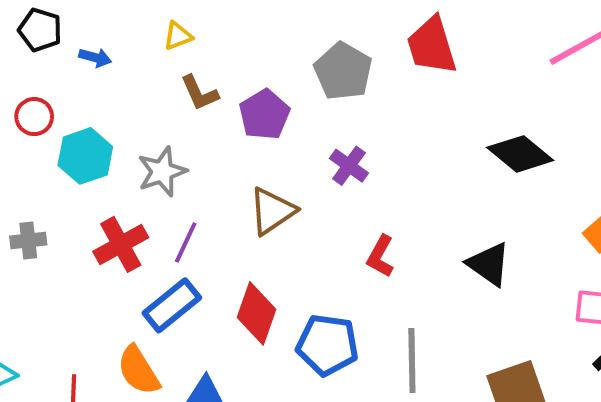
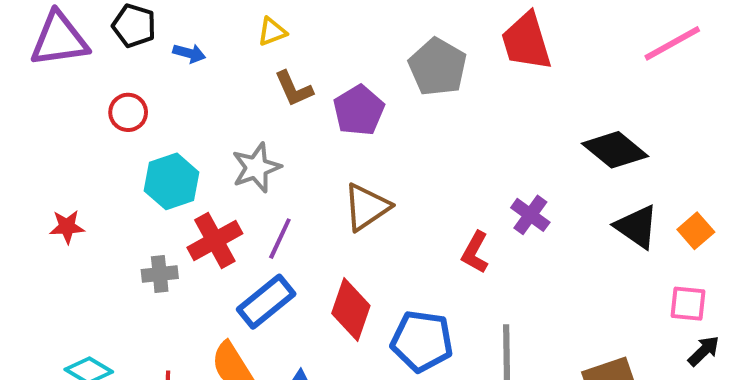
cyan hexagon: (85, 156) -> (172, 181), moved
purple cross: (349, 166) -> (530, 215), moved
gray cross: (28, 241) -> (160, 274), moved
black triangle: (489, 264) -> (637, 227), moved

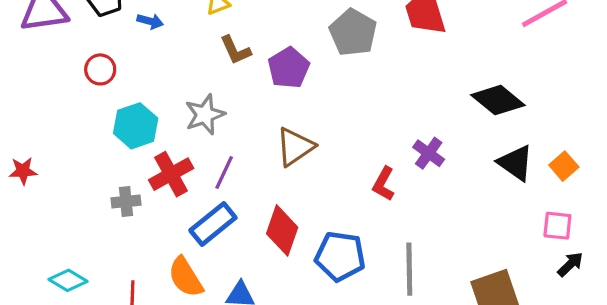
red star: (67, 227) -> (23, 171), moved

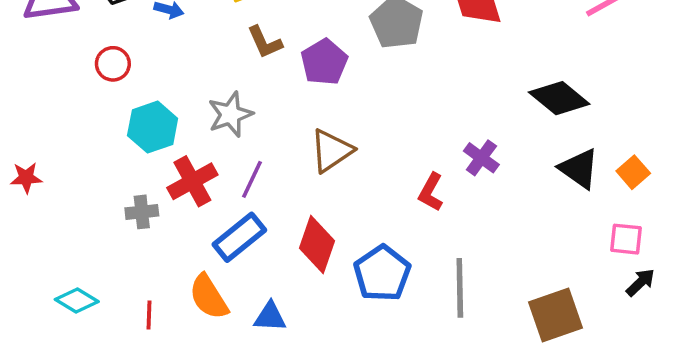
blue pentagon: (340, 256) -> (382, 273), turned 30

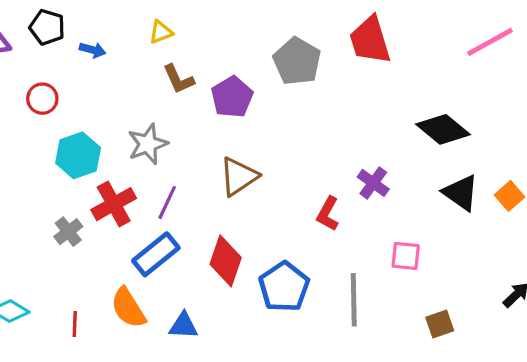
gray cross: (142, 212) -> (68, 232), turned -32
pink square: (626, 239) -> (406, 256), moved
brown square: (556, 315) -> (440, 324), size x0.6

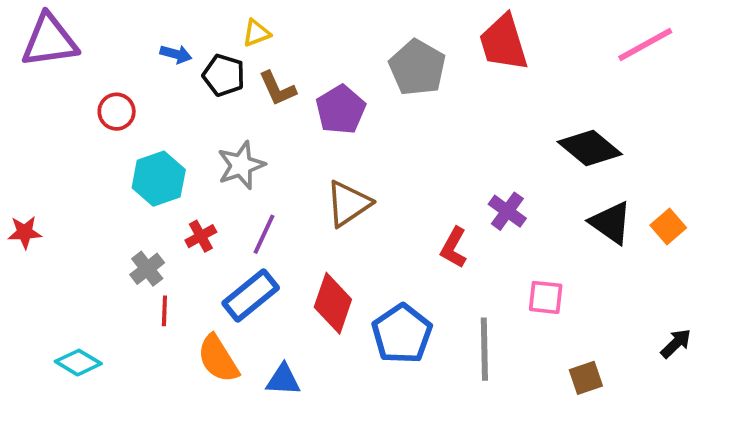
black pentagon: (47, 27) -> (224, 75), moved
red cross: (114, 204) -> (201, 236), size x0.6
red line: (75, 324) -> (164, 311), moved

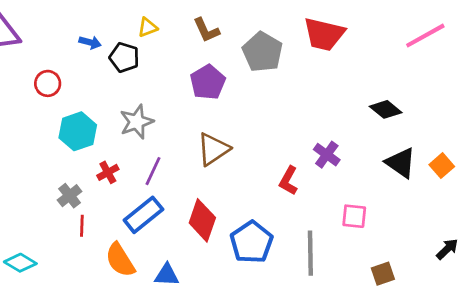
red trapezoid: (503, 43) -> (324, 34), turned -60
brown L-shape: (277, 89) -> (206, 30), moved
black diamond: (590, 148) -> (386, 109), size x0.7

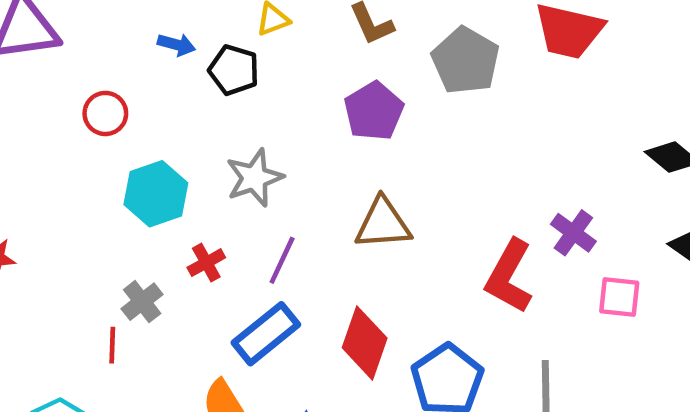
brown triangle: (213, 149) -> (383, 224), turned 30
red L-shape: (288, 181) -> (509, 276), size x1.5
pink square: (354, 216) -> (619, 297), moved
red line: (82, 226) -> (112, 345), moved

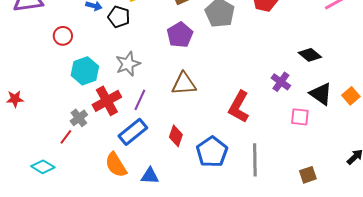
purple cross: (573, 233) -> (281, 82), moved
red cross: (206, 263) -> (107, 101), size x1.8
pink square: (619, 297) -> (300, 117), moved
red diamond: (365, 343) -> (176, 136), size x0.7
red line: (112, 345) -> (66, 137), turned 35

